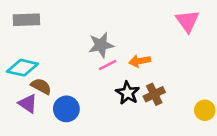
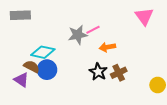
pink line: (108, 65) -> (93, 30), moved
cyan diamond: (22, 68) -> (43, 52), moved
blue circle: (66, 109) -> (47, 70), moved

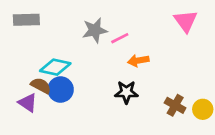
gray star: (78, 35) -> (95, 30), moved
black star: (98, 72) -> (126, 92), turned -30
brown cross: (119, 73) -> (175, 105), moved, turned -35

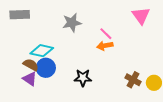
pink line: (120, 38) -> (106, 34), moved, turned 72
black star: (126, 92) -> (83, 78), moved
purple triangle: (28, 103) -> (30, 79), moved

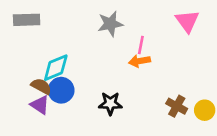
gray star: (72, 23) -> (110, 24), moved
pink line: (106, 34) -> (141, 45), turned 56
cyan diamond: (42, 51) -> (56, 68), turned -35

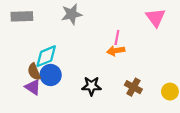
gray star: (110, 24) -> (72, 14), moved
brown semicircle: (41, 86) -> (34, 72), turned -140
brown cross: (177, 106) -> (133, 87), moved

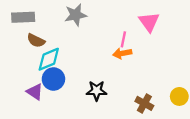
pink triangle: (156, 18) -> (149, 22), moved
brown semicircle: (34, 72) -> (36, 41), moved, turned -42
brown cross: (133, 87) -> (144, 103), moved

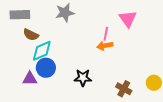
purple triangle: (35, 92) -> (30, 79), turned -35

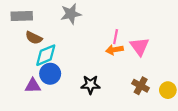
pink triangle: (128, 19) -> (140, 46), moved
brown cross: (124, 89) -> (141, 86), moved

